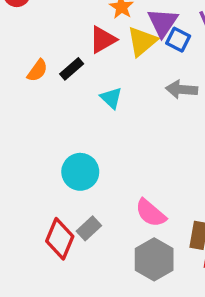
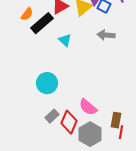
black rectangle: (72, 69) -> (42, 23), size x1.6
orange semicircle: (37, 71) -> (27, 14), moved
red diamond: (60, 239) -> (69, 122), moved

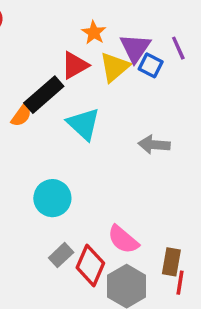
orange semicircle: (27, 14) -> (21, 115), moved
gray arrow: (106, 35) -> (154, 145), moved
cyan triangle: (65, 40) -> (83, 124), size x1.5

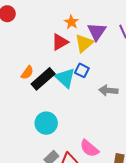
blue square: (151, 65) -> (82, 70), moved
black rectangle: (44, 95) -> (43, 79), moved

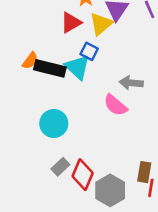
blue square: (82, 70) -> (89, 51), moved
black rectangle: (43, 79) -> (50, 68), turned 55
pink semicircle: (89, 148) -> (115, 105), moved

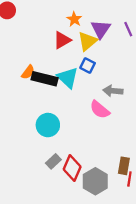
blue square: (89, 51) -> (88, 65), moved

